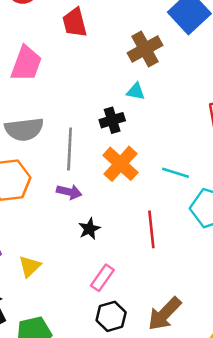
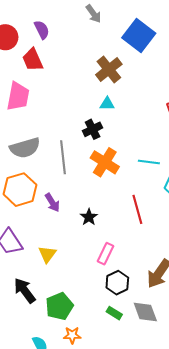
red trapezoid: (75, 23) -> (33, 60), moved
purple arrow: (69, 192) -> (52, 202), moved, turned 54

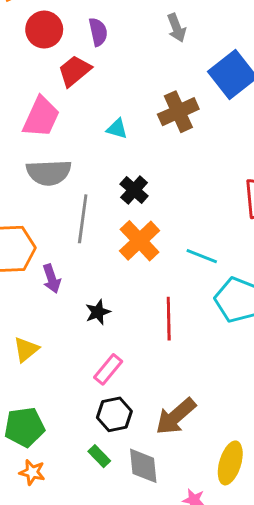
red trapezoid: (33, 60) -> (75, 71), turned 60
cyan triangle: (107, 104) -> (117, 129), moved
black cross: (93, 129) -> (134, 190), turned -36
gray semicircle: (25, 148) -> (49, 173), moved

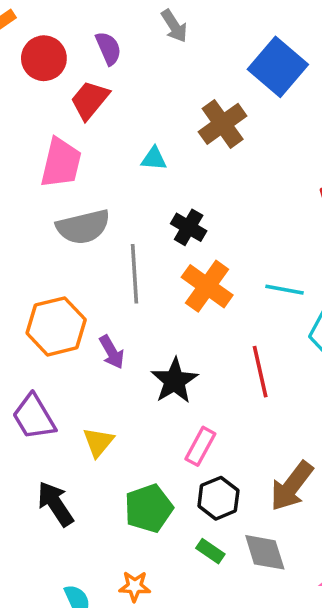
gray arrow: (177, 28) -> (174, 26), moved
black star: (98, 312) -> (174, 381), size x1.5
green pentagon: (24, 427) -> (149, 508), moved

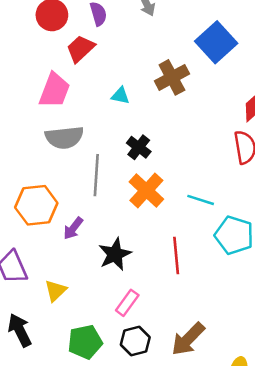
purple arrow: (112, 352) -> (73, 228), turned 60

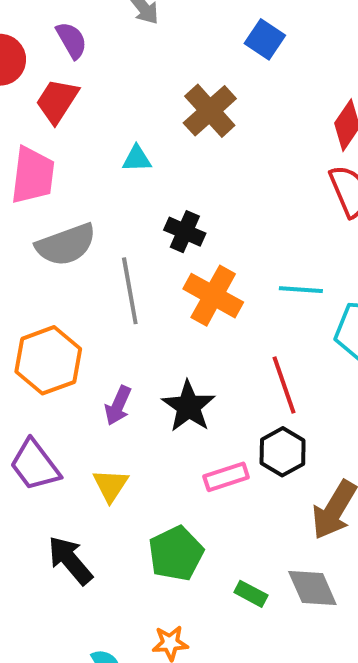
blue square: (216, 42) -> (265, 39), size x0.6
purple arrow: (73, 228) -> (118, 406), moved
pink rectangle: (127, 303) -> (226, 477), turned 50
black hexagon: (135, 341) -> (283, 452), moved

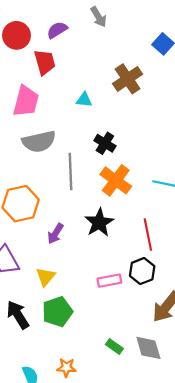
purple semicircle: (72, 40) -> (57, 30), turned -100
red trapezoid: (57, 101) -> (45, 62), turned 124
black star: (189, 406) -> (99, 223), moved
green pentagon: (176, 553) -> (57, 312), moved

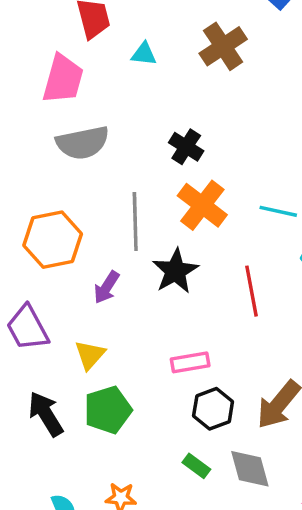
cyan triangle: (84, 100) -> (144, 54), moved
gray line: (70, 172) -> (135, 221), moved
black hexagon: (142, 271) -> (213, 409), moved

